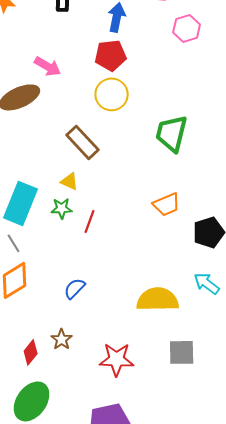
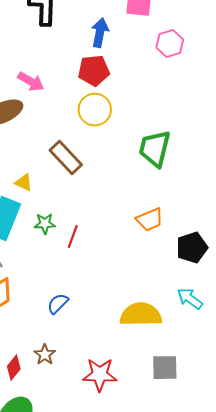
yellow triangle: (70, 181) -> (24, 183), moved

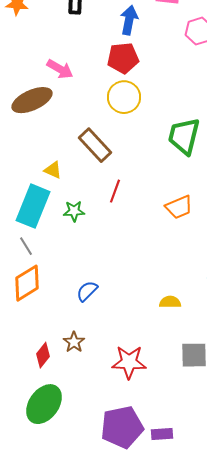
red line: (73, 237) -> (115, 191), moved
yellow semicircle: (141, 315) -> (170, 302), size x0.5

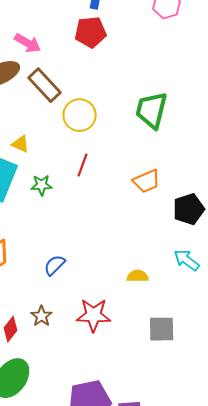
yellow circle: (124, 97) -> (80, 115), moved
brown rectangle: (95, 145) -> (45, 85), moved
red star: (129, 362) -> (94, 315), moved

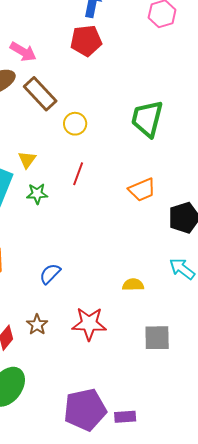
yellow circle: (80, 115) -> (75, 124), size x0.7
yellow triangle: (21, 144) -> (27, 160), moved, turned 42

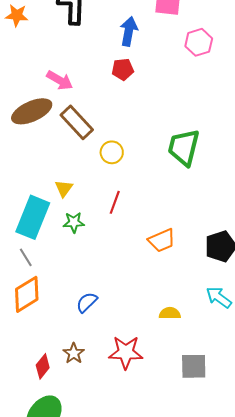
red pentagon: (86, 41) -> (123, 69), size x0.7
orange trapezoid: (142, 190) -> (162, 240), moved

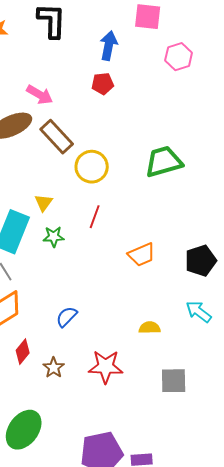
green trapezoid: (184, 147) -> (164, 162), turned 60
yellow circle: (112, 152) -> (92, 167), size x1.4
red diamond: (43, 366) -> (23, 352), moved

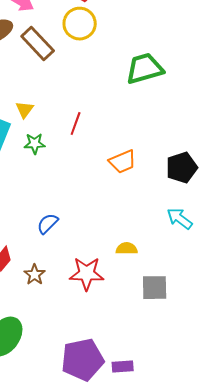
yellow circle: (92, 167) -> (80, 24), moved
yellow semicircle: (150, 328) -> (127, 249), moved

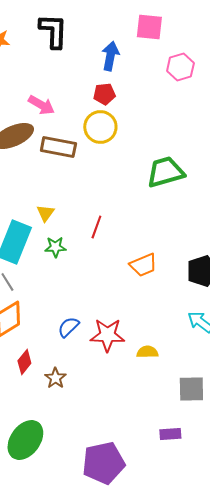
brown rectangle: (38, 44) -> (58, 147), turned -36
red star: (87, 274) -> (107, 335), moved
gray square: (155, 288) -> (191, 389), moved
purple rectangle: (123, 367) -> (170, 434), moved

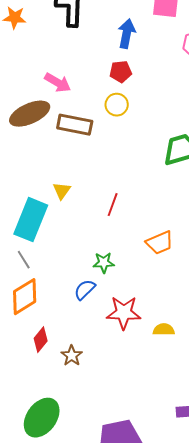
yellow circle: (100, 127) -> (117, 105), size x0.7
green star: (55, 247) -> (104, 263), moved
blue semicircle: (68, 327) -> (85, 290), moved

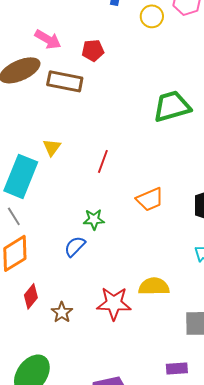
red pentagon: (121, 72) -> (93, 50), moved
yellow circle: (117, 105) -> (152, 16), moved
red star: (124, 313) -> (114, 303), moved
yellow semicircle: (164, 330) -> (154, 286), size x1.4

